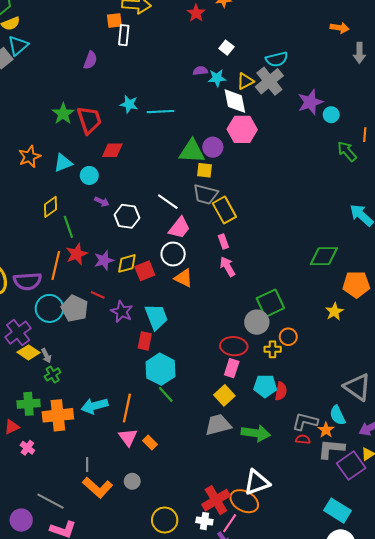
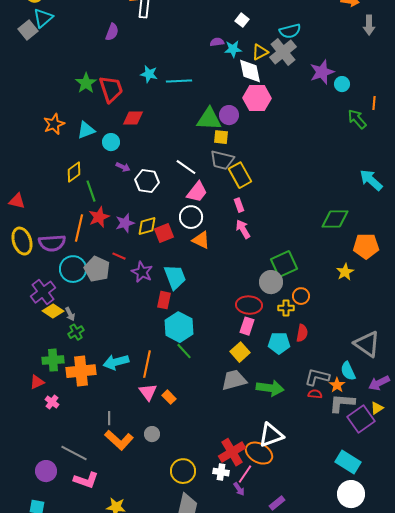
red semicircle: (281, 391) -> (302, 333), moved

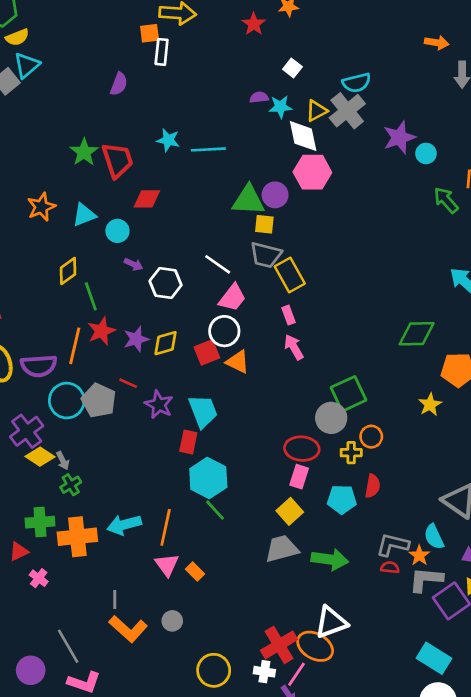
red square: (164, 233) -> (207, 352), moved
gray line: (74, 453) -> (68, 646), turned 32

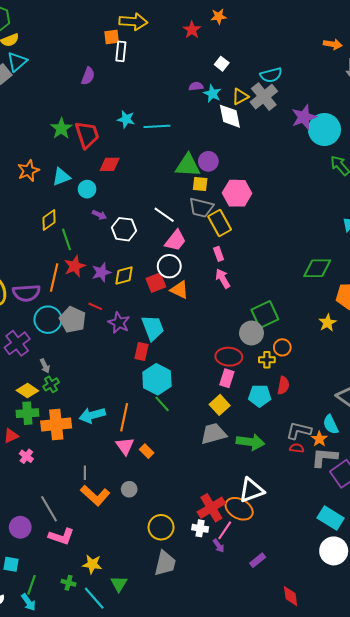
cyan star: (280, 107) -> (212, 94), turned 30
cyan circle: (426, 153) -> (324, 129), size x2.0
pink hexagon: (312, 172) -> (237, 193), moved
yellow diamond: (40, 457) -> (27, 391), moved

